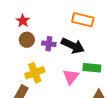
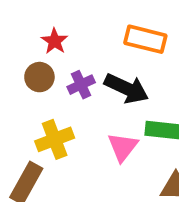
red star: (23, 21) -> (55, 41), moved
purple cross: (49, 44) -> (81, 85), turned -32

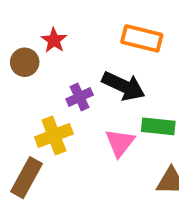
brown circle: (39, 77) -> (25, 62), moved
purple cross: (81, 85) -> (80, 97), moved

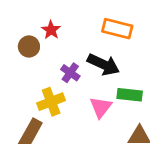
purple cross: (80, 97) -> (70, 73), turned -30

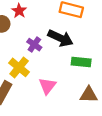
yellow cross: (51, 102) -> (19, 67), turned -30
pink triangle: (101, 107) -> (47, 86), moved

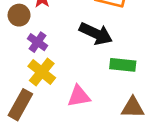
purple cross: (34, 45) -> (37, 42), moved
pink triangle: (47, 86) -> (79, 96), turned 42

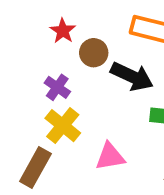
brown circle: (19, 15) -> (94, 53), moved

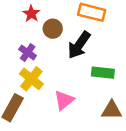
black arrow: (132, 76) -> (79, 45), turned 100
pink triangle: (110, 157) -> (64, 100), turned -30

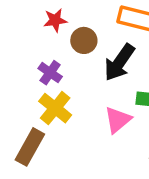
red star: (31, 14) -> (55, 20), turned 30
pink triangle: (64, 100) -> (118, 120), moved

